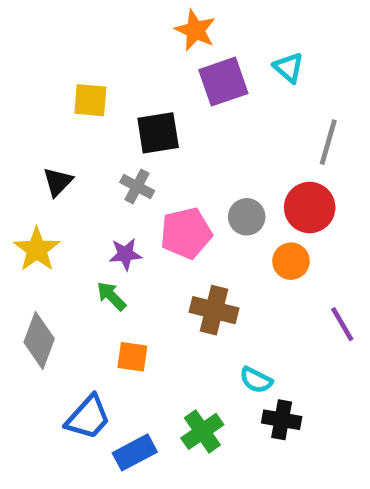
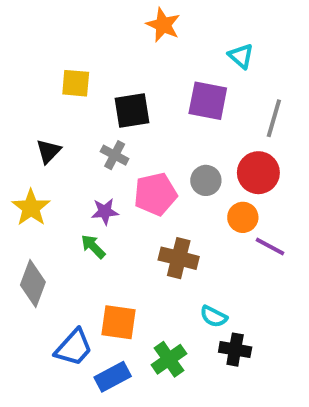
purple square: (223, 82) -> (208, 101), moved, turned 30
purple line: (342, 324) -> (270, 247), moved, turned -32
orange square: (132, 357) -> (118, 322), moved, size x1.4

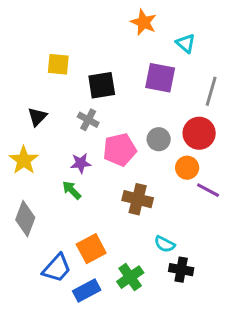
orange star: (163, 25) -> (144, 22), moved
orange square: (118, 322) -> (91, 249), turned -36

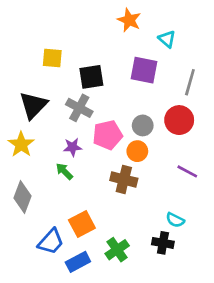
black triangle: (37, 117) -> (33, 105), size x1.6
gray cross: (88, 120) -> (79, 108), size x1.4
orange circle: (187, 168) -> (137, 151), moved
cyan semicircle: (165, 244) -> (175, 220), moved

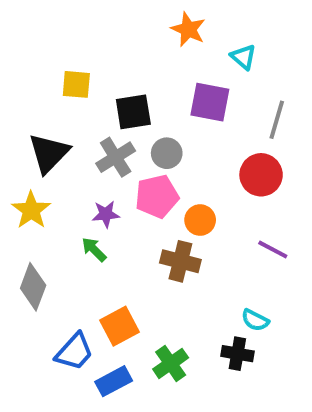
gray cross: (79, 108) -> (116, 157), turned 30
gray circle: (143, 125) -> (167, 153), moved

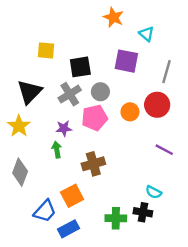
orange circle: (200, 220) -> (130, 112), moved
green arrow: (94, 249) -> (57, 150), turned 35
brown cross: (180, 261) -> (93, 164), moved, turned -30
green cross: (171, 363) -> (116, 218), moved, turned 36

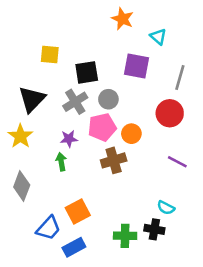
orange circle: (130, 112) -> (131, 134), moved
brown cross: (93, 164) -> (114, 160), moved

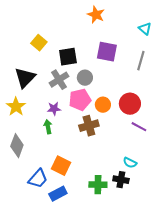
cyan triangle: (158, 37) -> (145, 29), moved
yellow square: (50, 55) -> (39, 43), turned 35
red circle: (170, 113) -> (130, 104), moved
orange square: (78, 212) -> (61, 166), turned -36

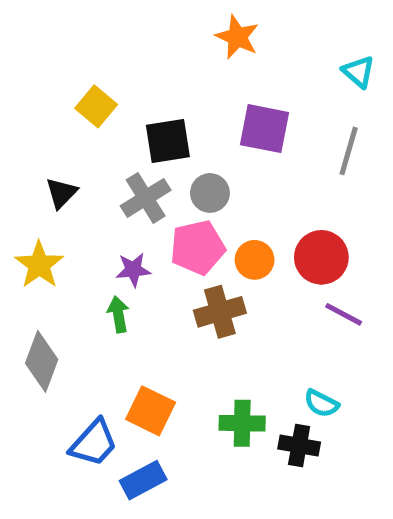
black triangle: (25, 78) -> (61, 193), size x0.6
green cross: (98, 185) -> (242, 423), moved

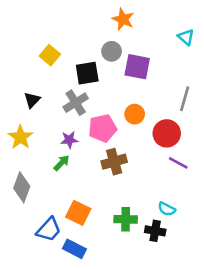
gray line: (349, 151) -> (185, 99), moved
gray circle: (210, 193) -> (112, 51), moved
orange circle: (255, 260) -> (135, 114), moved
green arrow: (118, 314) -> (62, 163), turned 54
blue rectangle: (143, 480) -> (74, 249), turned 55

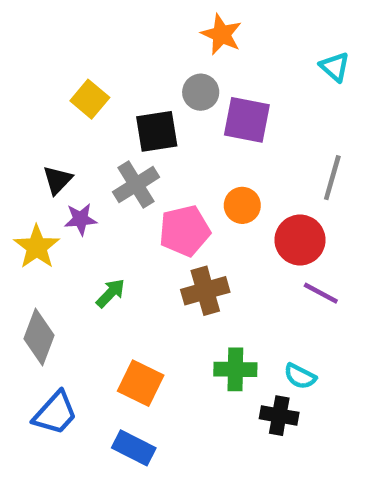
purple star: (69, 140) -> (81, 219), moved
green cross: (126, 219) -> (235, 369), moved
blue trapezoid: (49, 230) -> (55, 413), moved

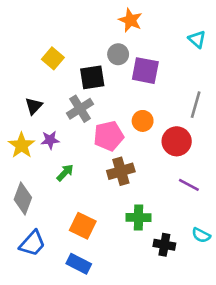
purple star: (81, 219) -> (50, 140), moved
purple line: (321, 293) -> (189, 185), moved
cyan semicircle: (300, 376) -> (201, 235), moved

